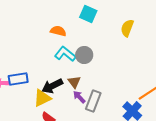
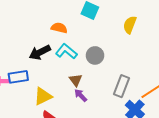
gray circle: (84, 55) -> (95, 55), moved
black arrow: (52, 86) -> (40, 52), moved
gray rectangle: (93, 101) -> (122, 86), moved

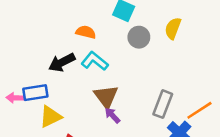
gray circle: (95, 55) -> (139, 37), moved
brown triangle: (76, 80) -> (106, 96), size x1.5
yellow triangle: (43, 96) -> (50, 117), moved

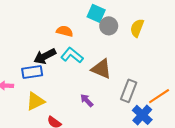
gray circle: (139, 37) -> (109, 26), moved
blue rectangle: (35, 93) -> (32, 72), moved
brown triangle: (106, 96) -> (101, 69), moved, turned -30

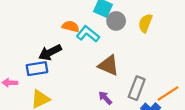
cyan L-shape: (72, 55) -> (88, 34), moved
purple arrow: (87, 100) -> (105, 98), moved

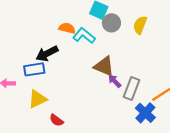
purple arrow: (105, 98) -> (115, 81), moved

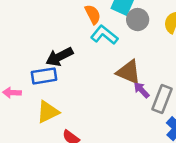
orange semicircle: (67, 28) -> (93, 14), moved, turned 49

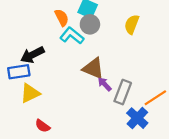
gray circle: (138, 20) -> (90, 24), moved
yellow triangle: (48, 112) -> (30, 93), moved

